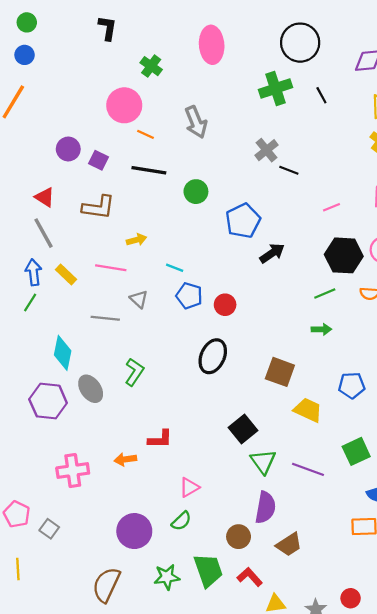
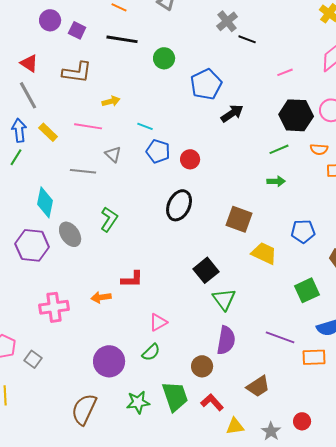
purple line: (308, 469) -> (280, 337), moved
brown trapezoid: (289, 544) -> (258, 386), moved

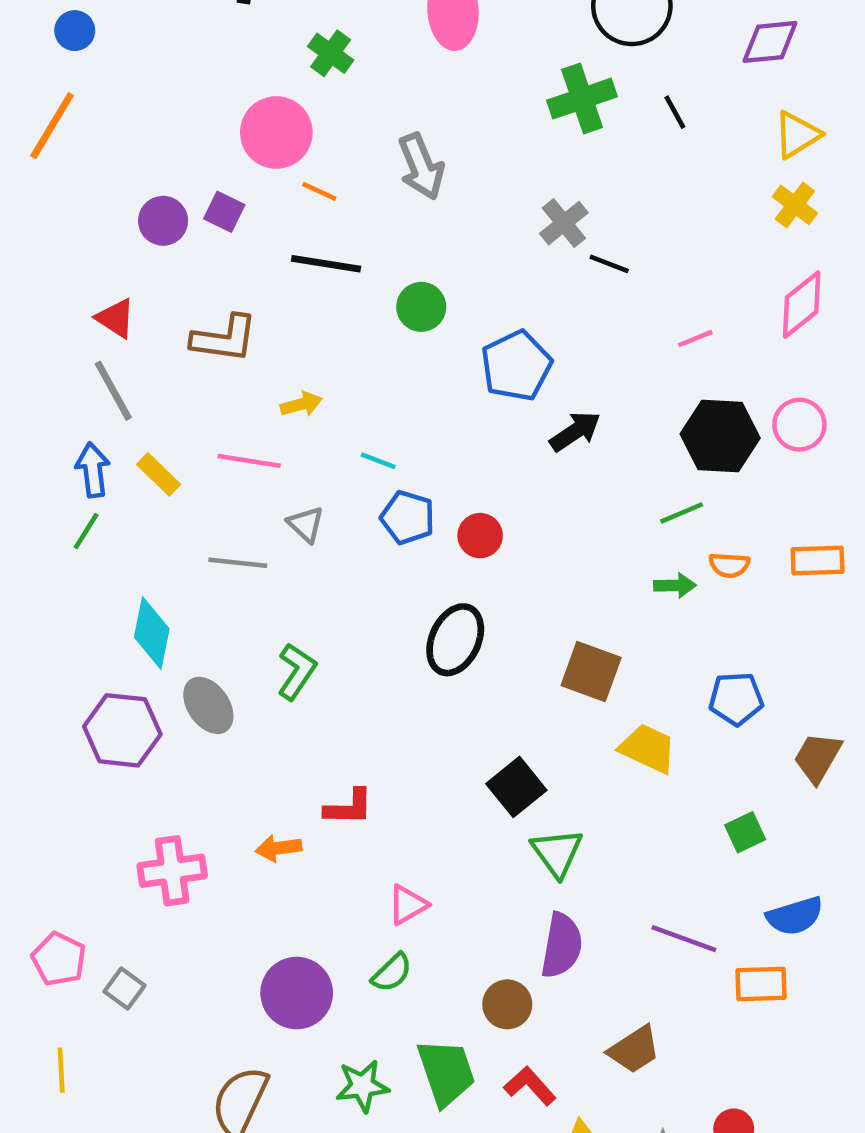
purple square: (77, 30) -> (224, 212), moved
orange semicircle: (319, 149) -> (729, 565), moved
green square: (307, 290) -> (745, 832), size x0.7

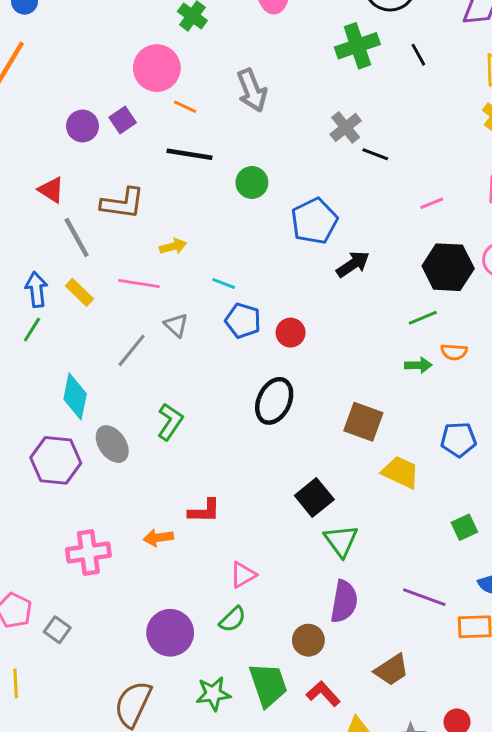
purple square: (224, 212) -> (123, 120), turned 30
gray line: (113, 391) -> (77, 237), moved
gray line: (238, 563) -> (132, 350), turned -57

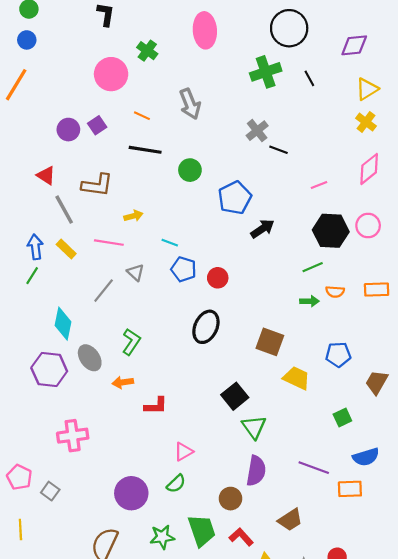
pink circle: (157, 68) -> (111, 74), moved
orange arrow: (158, 538) -> (123, 382), moved

